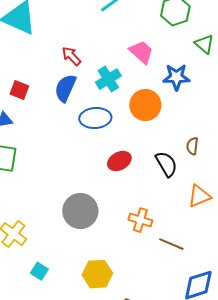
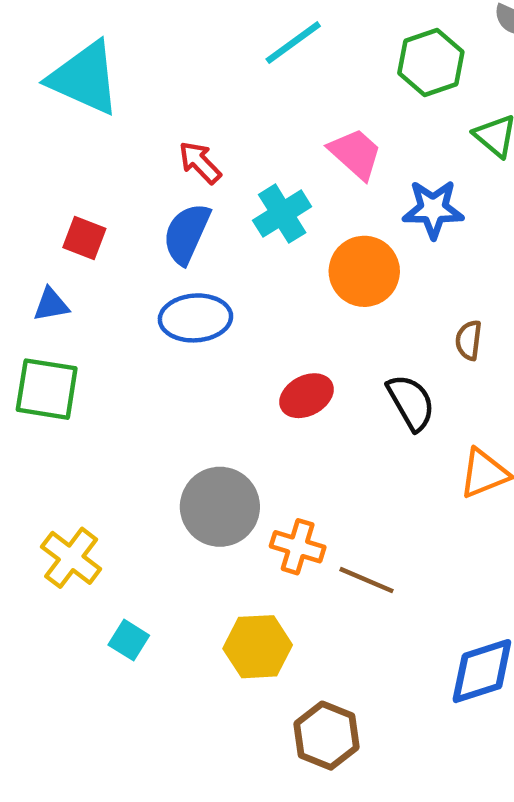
blue ellipse: (95, 118) -> (195, 318), moved
brown semicircle: (192, 146) -> (469, 340), moved
orange cross: (140, 220) -> (298, 547), moved
brown line: (171, 244) -> (366, 580), moved

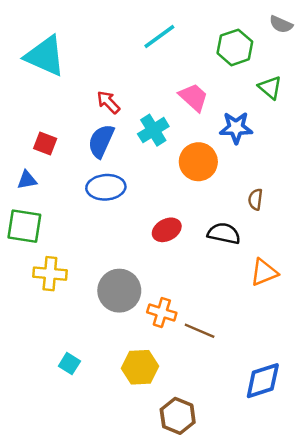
black semicircle: (411, 402) -> (224, 233), turned -48
yellow cross: (71, 558) -> (50, 274), moved, turned -32

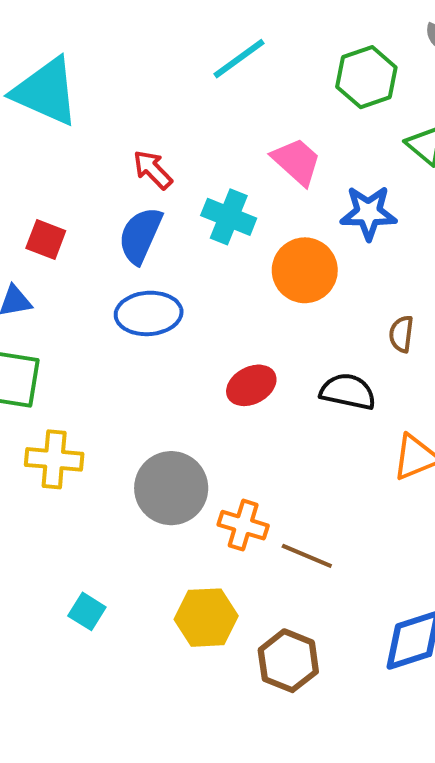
cyan cross: (153, 130) -> (229, 217), turned -36
brown hexagon: (178, 416) -> (288, 661), moved

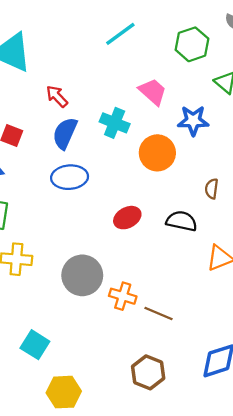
red arrow: (153, 170) -> (57, 96), moved
cyan square: (87, 611) -> (35, 345), size x1.4
yellow hexagon: (206, 618) -> (64, 392), moved

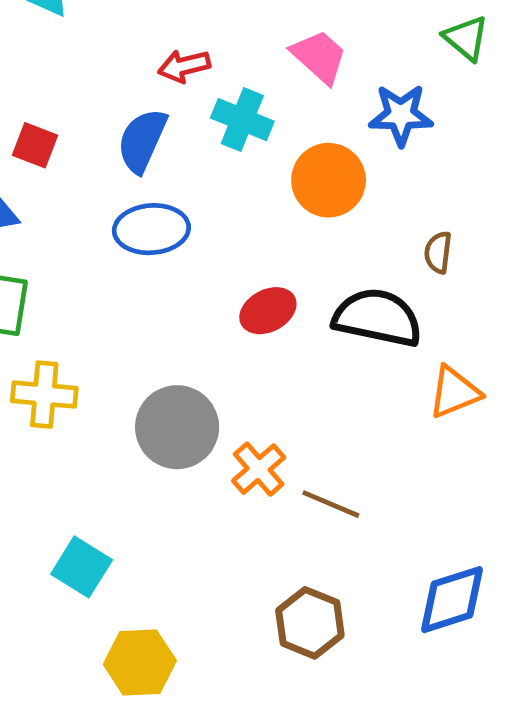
red arrow: (57, 96) -> (184, 66), moved, turned -60
black semicircle: (182, 221) -> (377, 318), size x1.4
orange cross: (123, 296) -> (259, 469), turned 32

